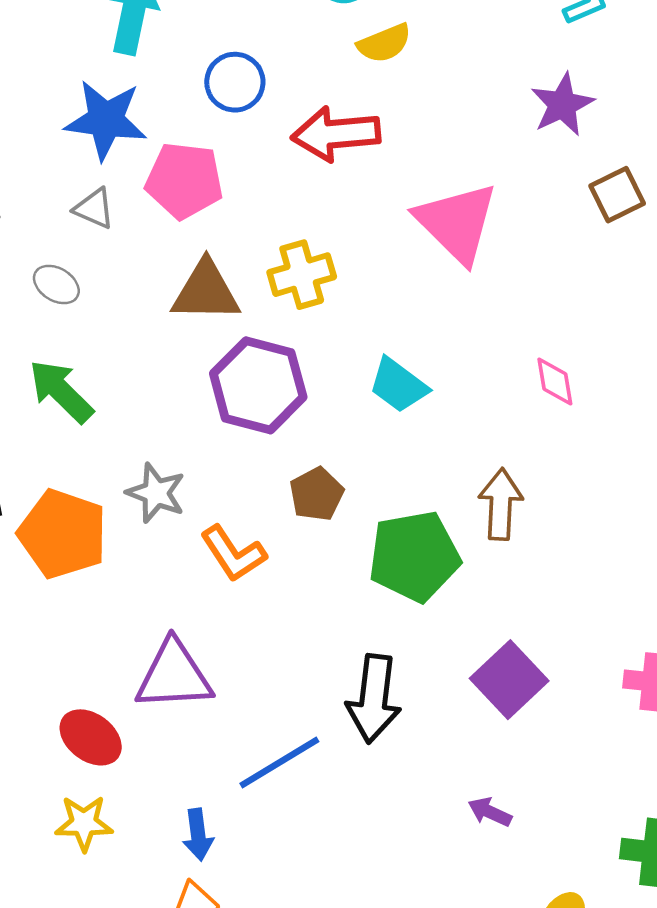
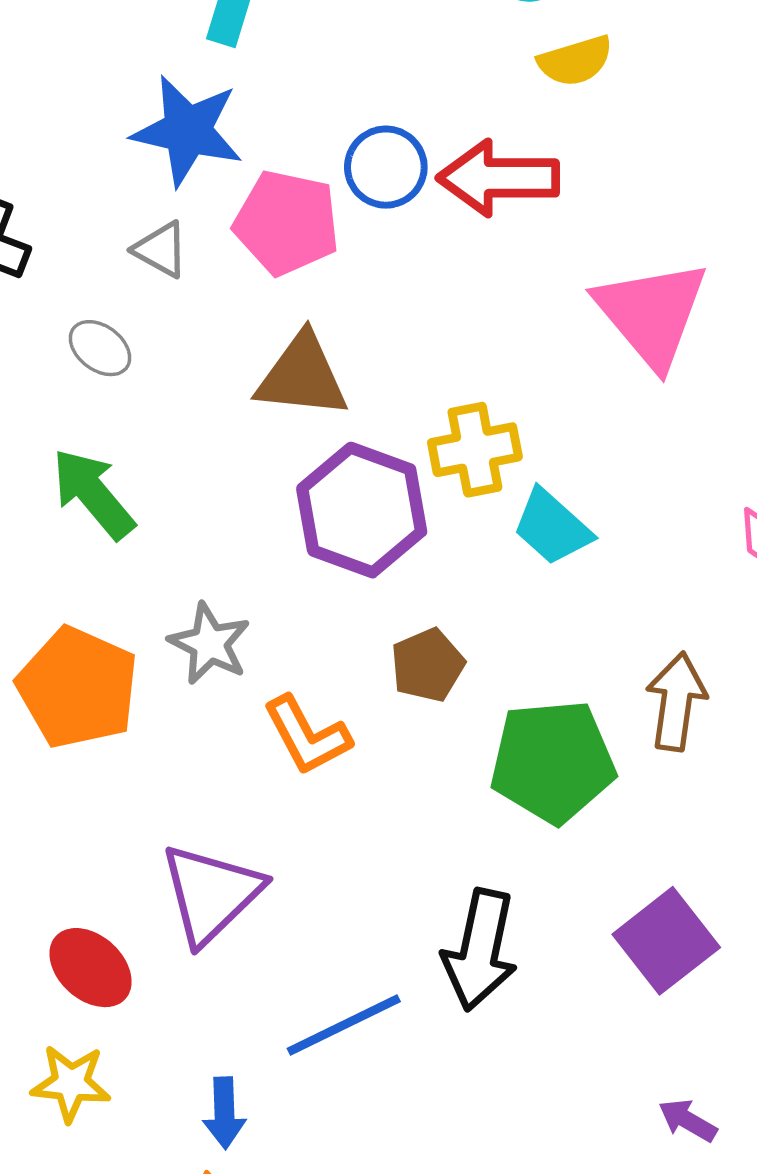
blue circle: (235, 82) -> (386, 167), moved
yellow cross: (302, 275) -> (475, 450), moved
purple triangle: (174, 675) -> (211, 894), turned -46
purple arrow: (490, 812) -> (688, 1120), moved

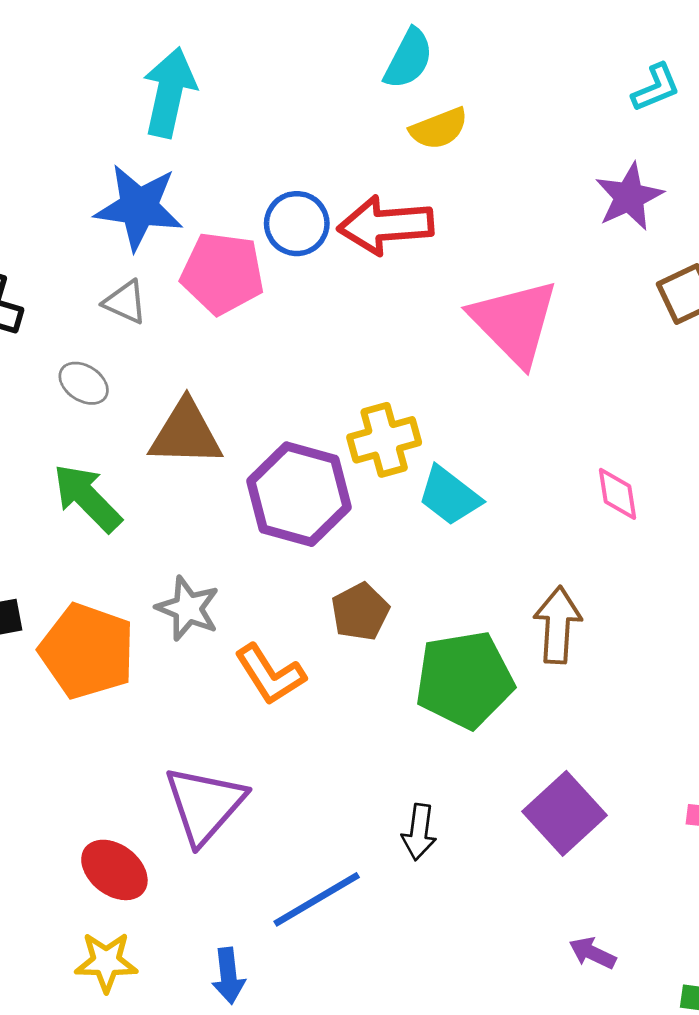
brown triangle: (302, 376) -> (186, 433), moved
black arrow: (480, 950) -> (419, 832), size x0.6

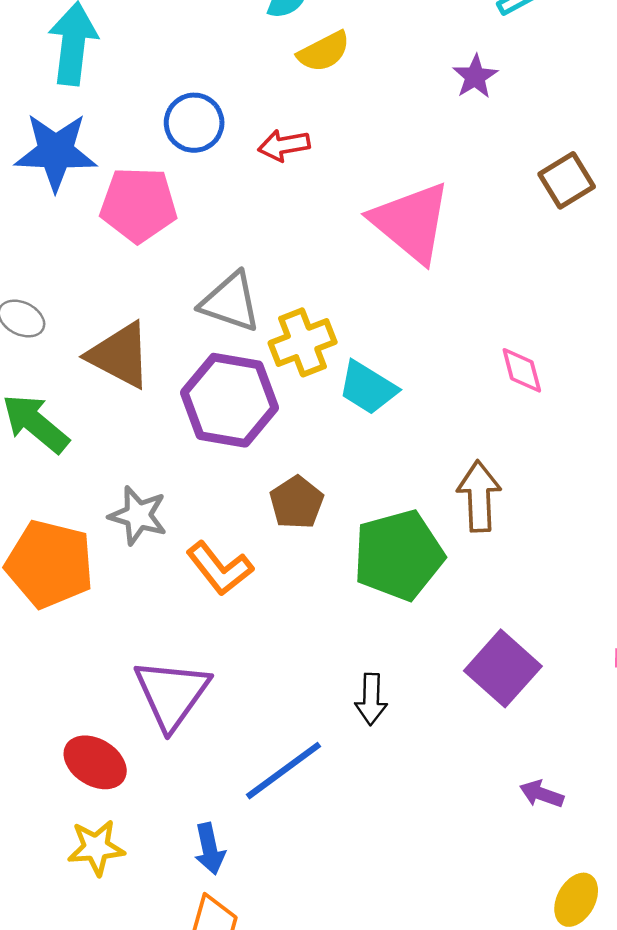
purple star: (629, 197) -> (475, 77), moved, size x0.7
blue circle: (297, 224) -> (194, 123), moved
red arrow: (386, 225) -> (284, 145), size x0.6
gray triangle: (125, 302) -> (230, 302), moved, size x1.5
brown triangle: (186, 433) -> (120, 355), turned 32

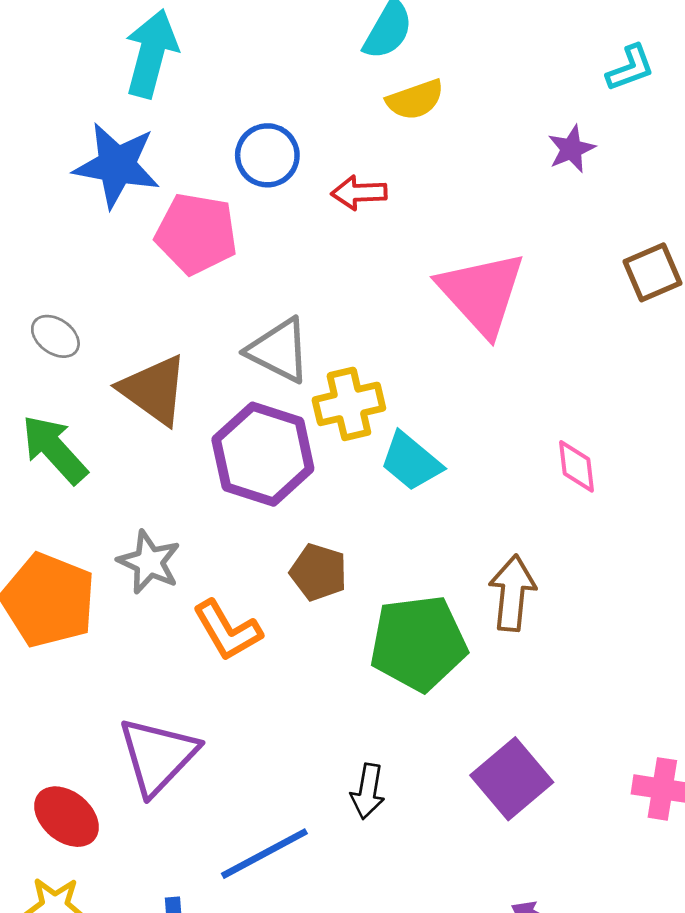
brown pentagon: (297, 502) -> (319, 572), turned -30

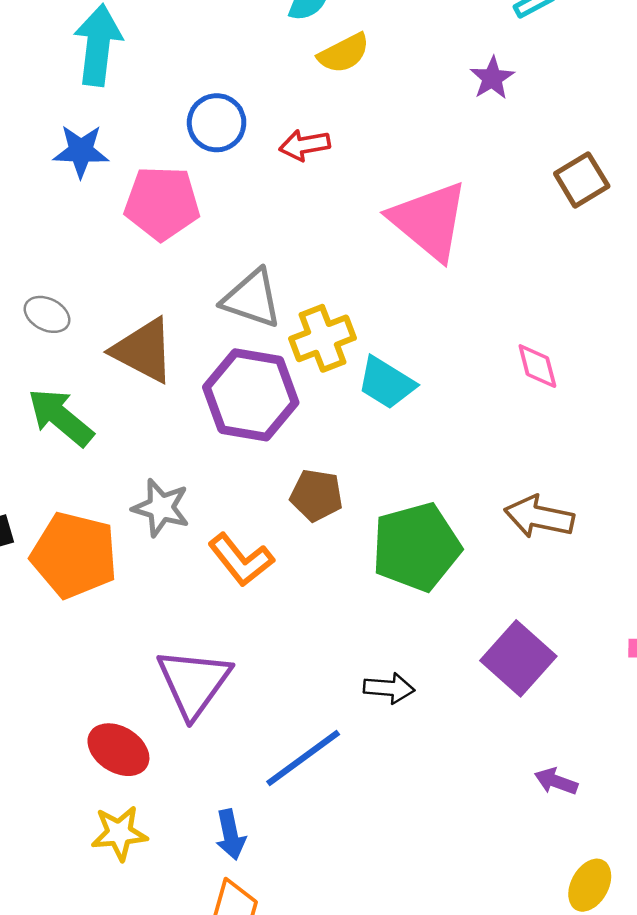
blue star: (117, 165) -> (81, 151), size x0.7
brown arrow: (512, 593) -> (539, 517), moved, turned -76
black arrow: (368, 791) -> (389, 688), turned -87

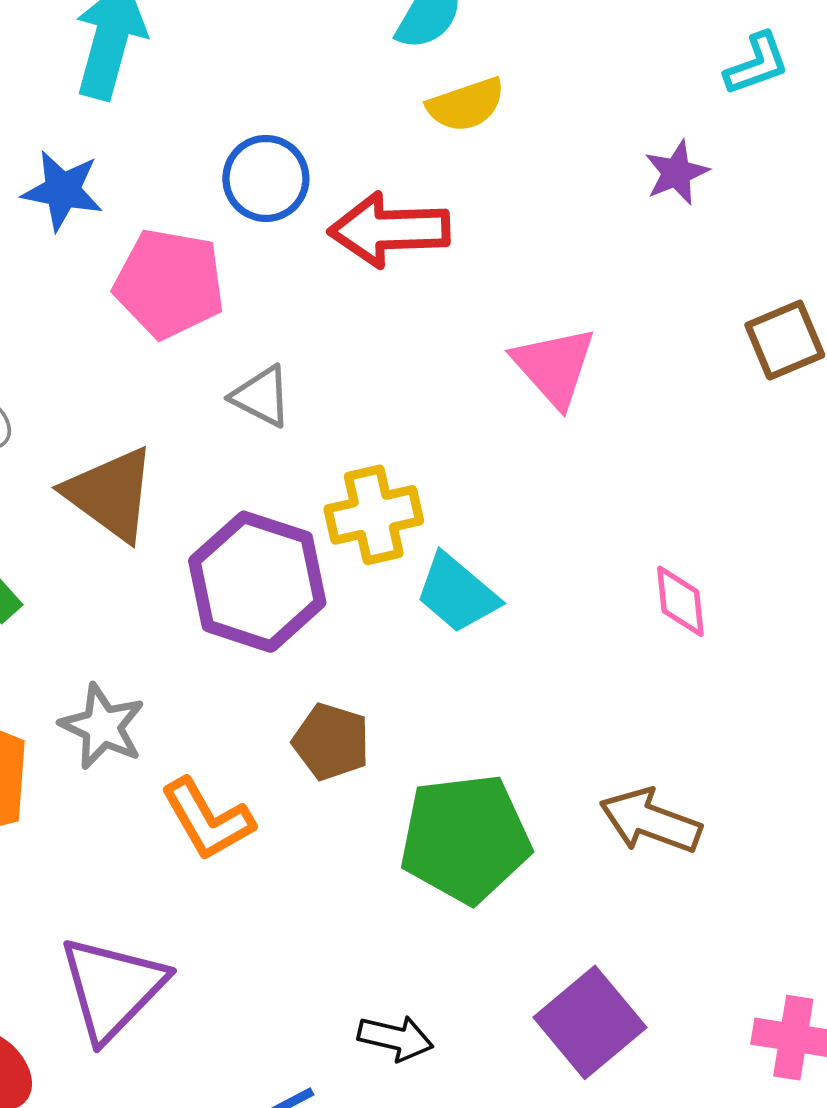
red arrow: (305, 145) -> (389, 230), size x1.6
pink triangle: (429, 221) -> (554, 367), size x0.7
gray triangle: (252, 299) -> (262, 396), moved, size x0.7

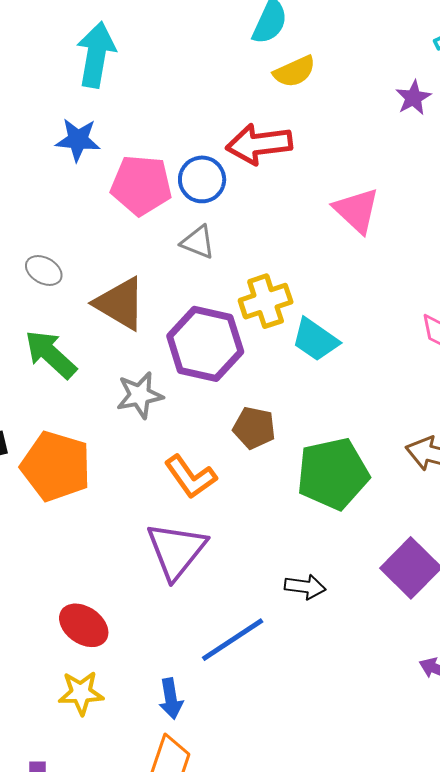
blue circle: (266, 178) -> (202, 179), moved
gray star: (102, 726) -> (140, 395), moved, turned -30
purple triangle: (112, 988) -> (176, 550), moved

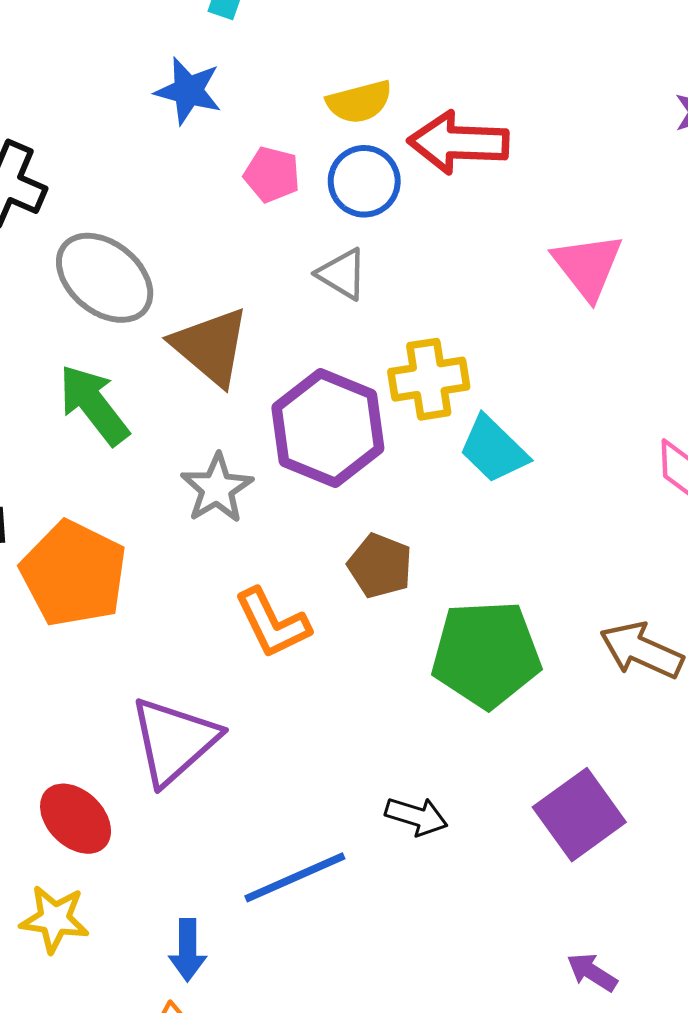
yellow semicircle: (294, 71) -> (359, 102), moved
pink pentagon: (141, 185) -> (272, 174), size x0.6
gray ellipse: (44, 270) -> (105, 278), size x1.8
gray star: (140, 395) -> (217, 488), turned -30
purple triangle: (176, 550) -> (174, 741), moved

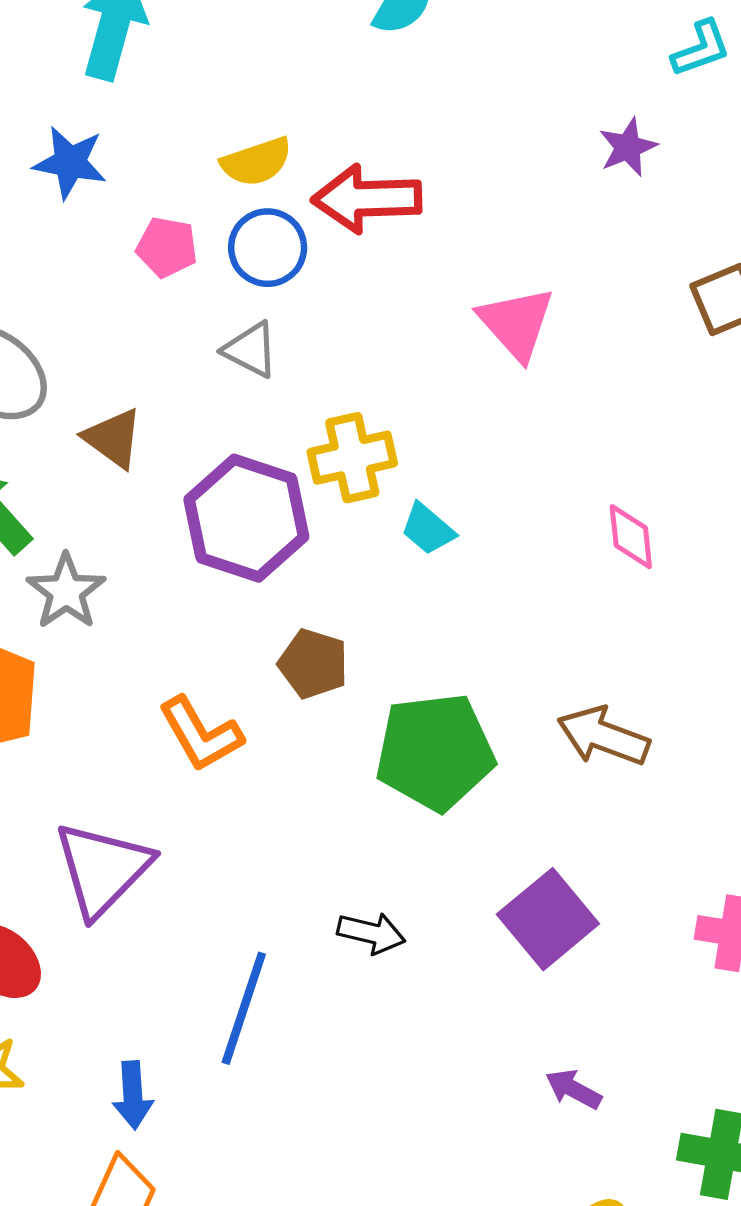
brown triangle: (211, 346) -> (113, 438), size x0.7
cyan trapezoid: (494, 449) -> (428, 529), size x0.7
gray star: (217, 488) -> (66, 591), moved
blue line: (295, 877) -> (244, 1008), turned -44

